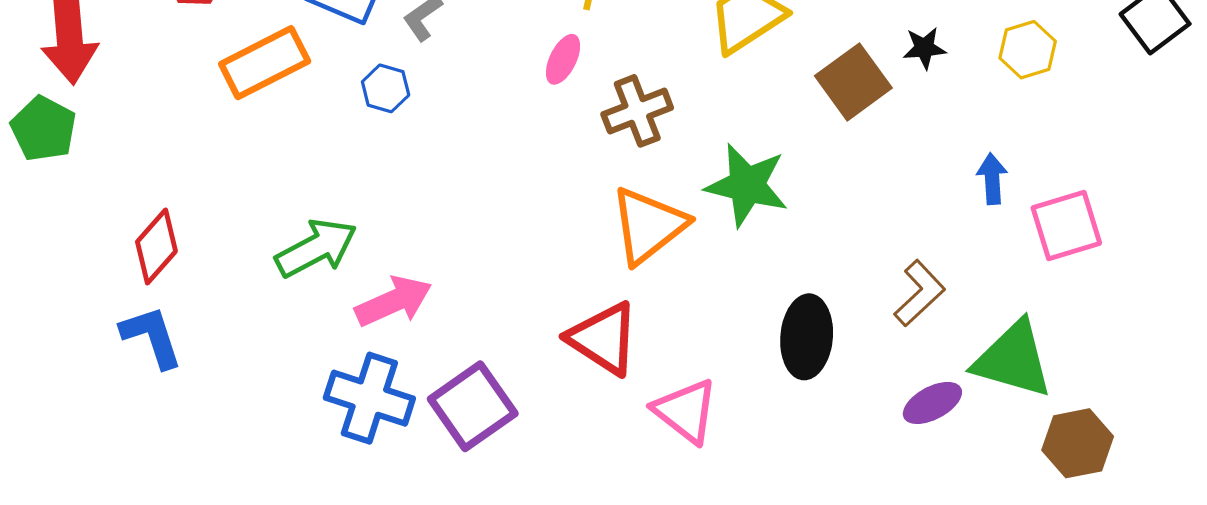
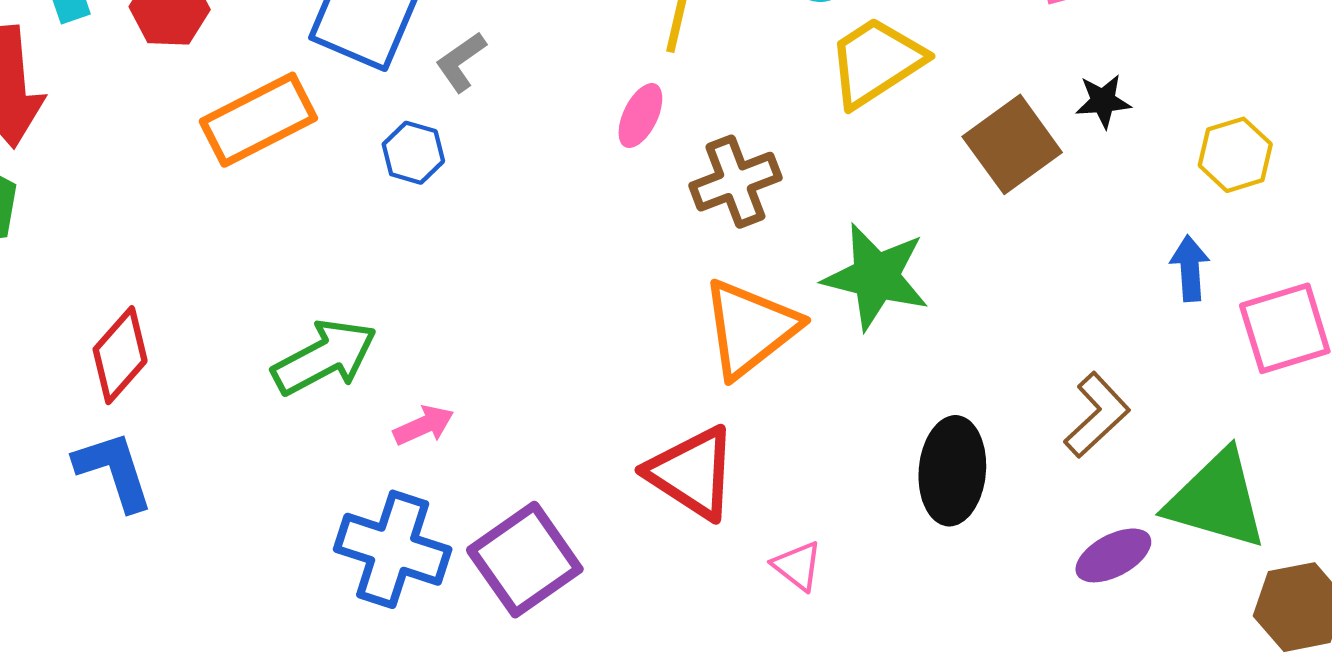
yellow hexagon: (1028, 50) -> (1235, 155), moved
pink arrow: (394, 301) -> (424, 425), size x0.6
pink triangle: (686, 411) -> (797, 566), size x0.6

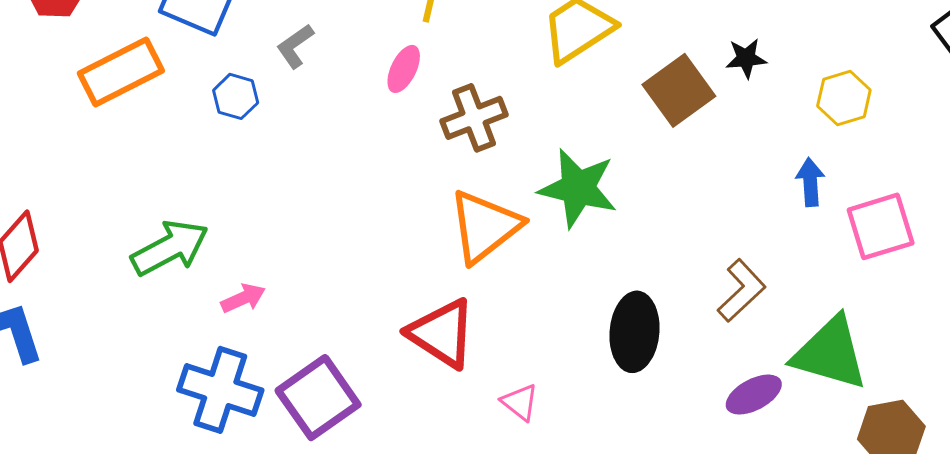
gray L-shape: (461, 62) -> (295, 46), moved

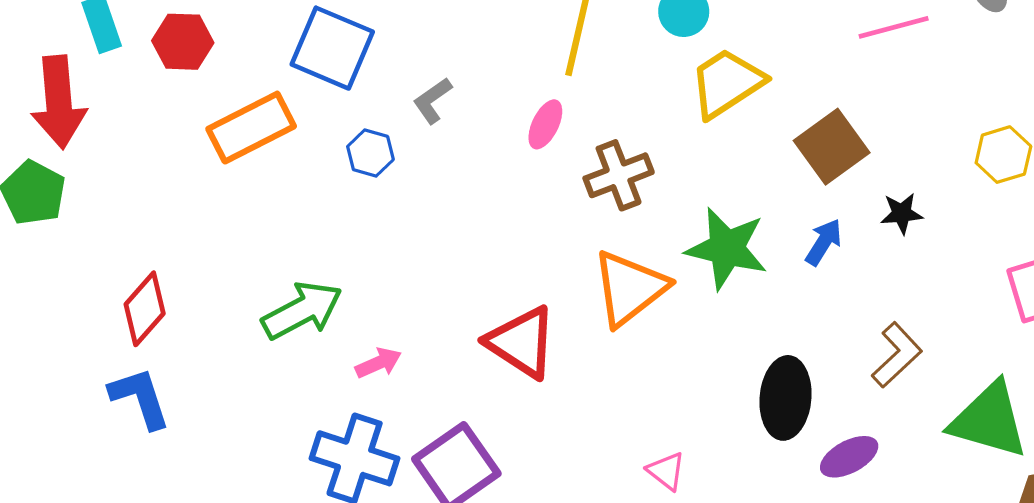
black star: (746, 58) -> (902, 213), moved
blue arrow: (810, 182) -> (824, 242), moved, turned 36
red triangle: (442, 333) -> (522, 342), moved
purple ellipse: (754, 395) -> (849, 457), moved

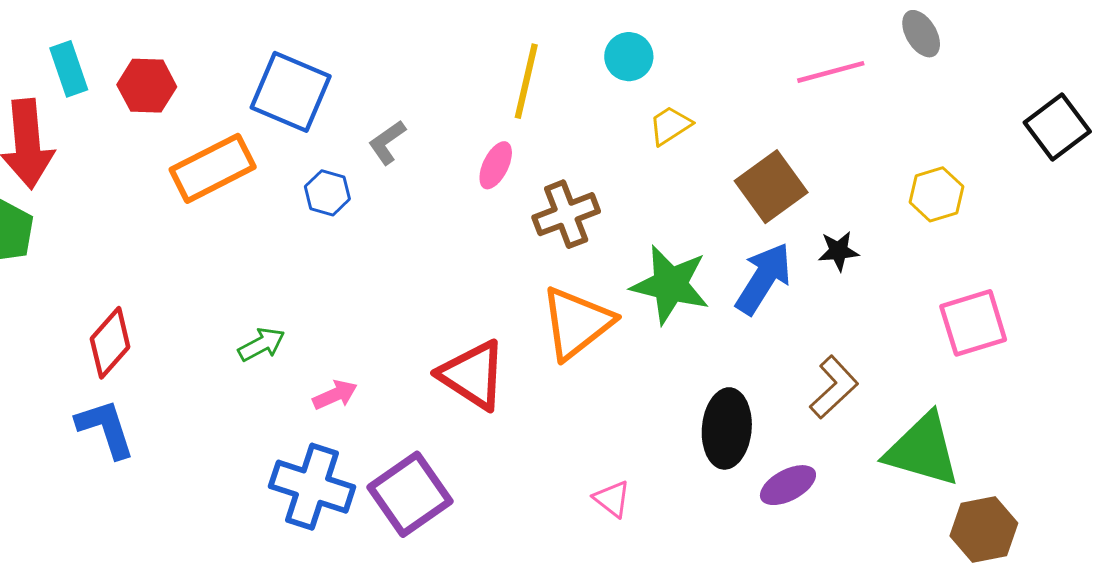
yellow trapezoid: (727, 83) -> (670, 125), size x0.6
blue arrow: (824, 242) -> (763, 279), size x1.6
green arrow: (302, 310) -> (262, 344), size x0.6

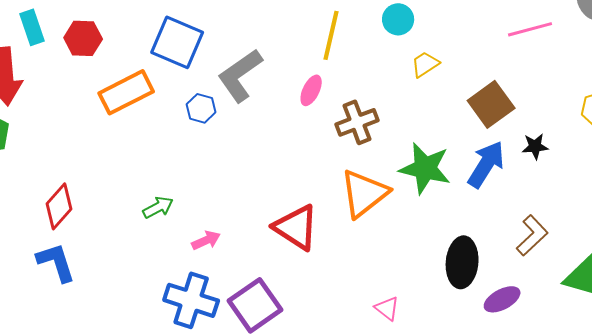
gray L-shape: (387, 142) -> (240, 75), size x1.8

